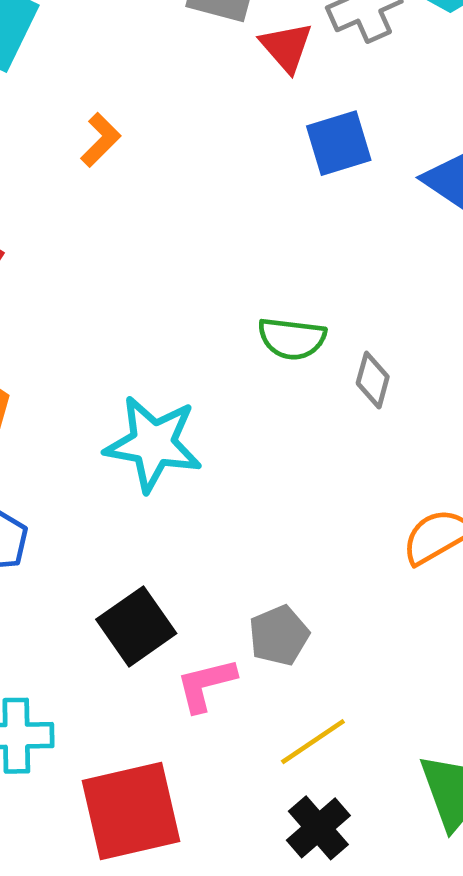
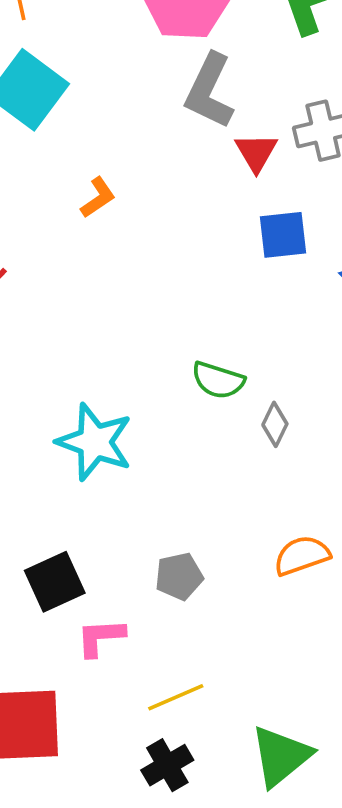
gray pentagon: (279, 635) -> (179, 576), moved

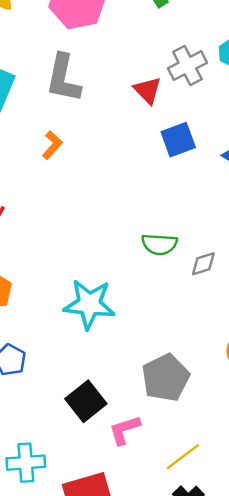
gray L-shape: (209, 91) -> (63, 78), moved
gray diamond: (275, 424) -> (203, 264), turned 60
gray pentagon: (179, 576) -> (166, 378), size x1.5

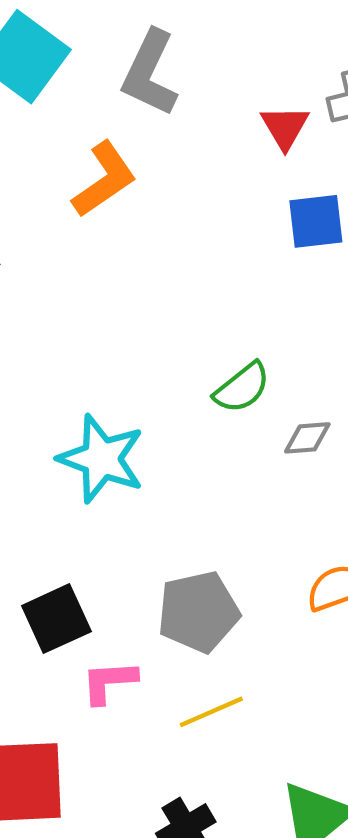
orange L-shape: (52, 145) -> (104, 179), size x1.6
green semicircle: (159, 244) -> (242, 388), turned -56
yellow line: (183, 457) -> (211, 712), moved

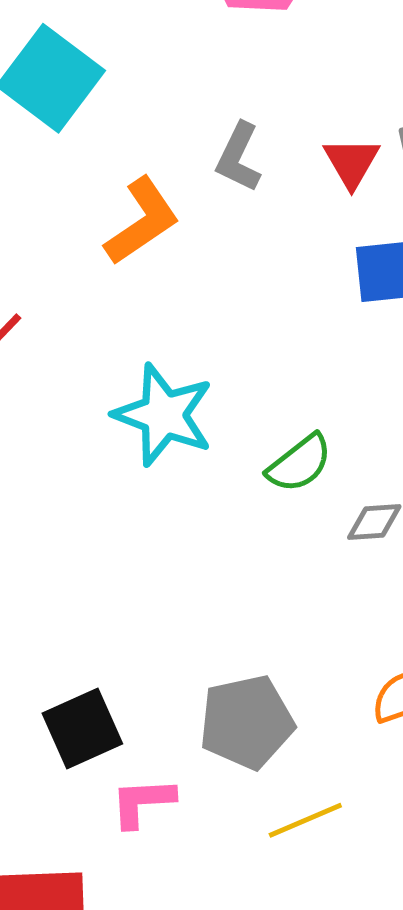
gray L-shape: (150, 73) -> (239, 157), moved, size x0.7
cyan star: (101, 459) -> (164, 415), moved
yellow line: (211, 712) -> (305, 820), moved

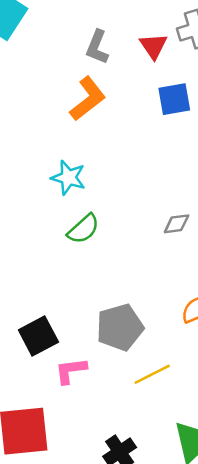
orange L-shape: (142, 221) -> (88, 99), moved
cyan star: (164, 415) -> (68, 178), size x0.7
green semicircle: (299, 463) -> (83, 229), moved

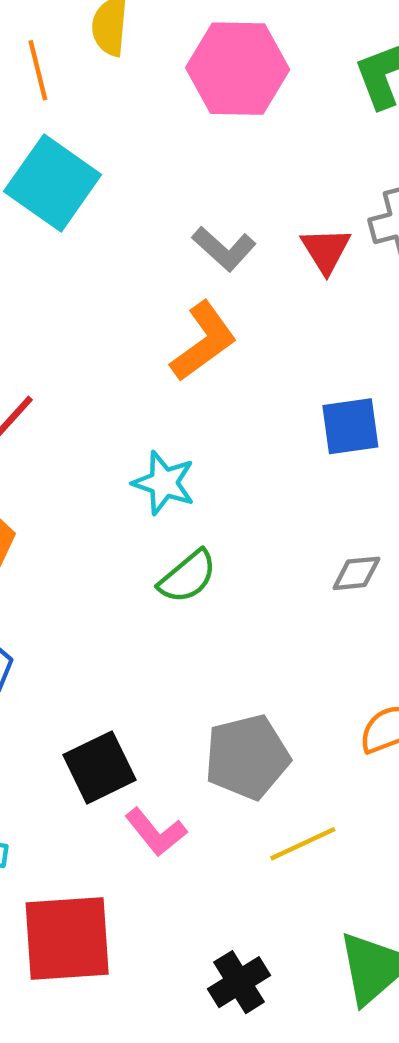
gray L-shape: (97, 47) -> (224, 249), turned -72
blue square: (174, 99) -> (350, 426), moved
pink L-shape: (71, 371) -> (156, 832), turned -124

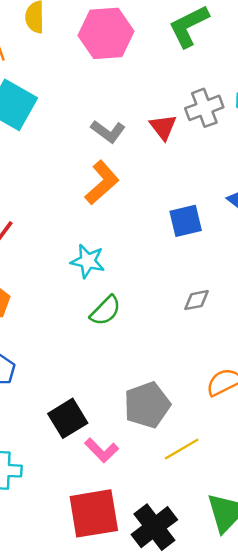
red square: (67, 939) -> (94, 513), moved
black cross: (239, 982) -> (154, 527), size x1.4

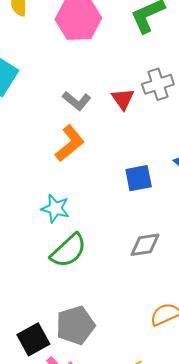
gray diamond: (197, 300) -> (145, 245), size x1.4
green semicircle: (105, 311) -> (68, 251), size x1.4
gray pentagon: (147, 405) -> (75, 325), moved

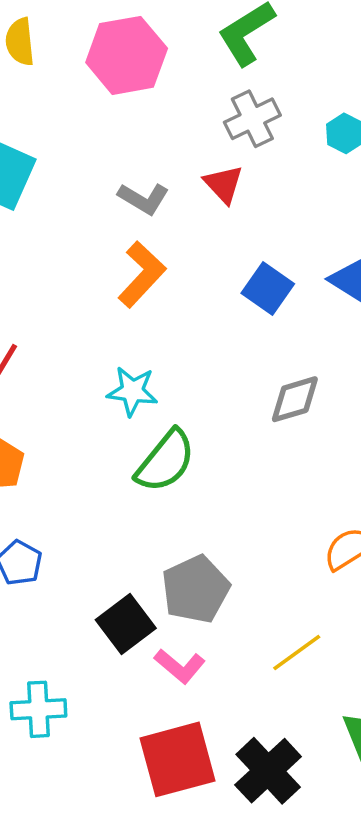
gray cross: (158, 84) -> (252, 119), moved
blue square: (139, 178) -> (268, 288), moved, turned -36
gray diamond: (145, 245) -> (295, 399), moved

